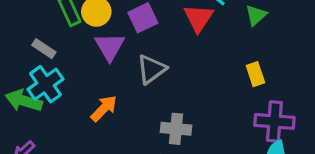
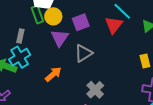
gray rectangle: (44, 49) -> (20, 36), turned 64
gray cross: (176, 129) -> (95, 90), turned 36

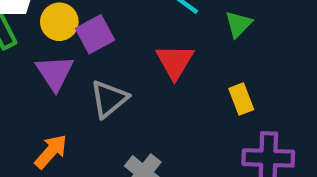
yellow circle: (53, 16) -> (59, 22), moved
red triangle: (114, 25) -> (175, 62), moved

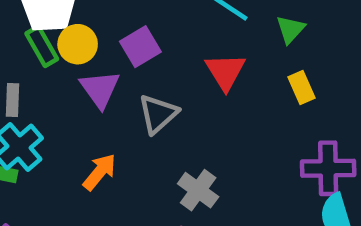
yellow circle: (59, 22) -> (78, 44), moved
yellow rectangle: (241, 99) -> (301, 88), moved

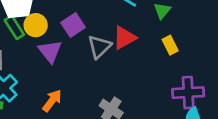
red triangle: (225, 72) -> (124, 38), turned 35
gray triangle: (158, 114) -> (99, 47), moved

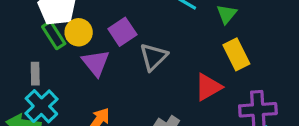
red triangle: (124, 38) -> (208, 87), moved
yellow rectangle: (170, 45) -> (236, 54), size x1.4

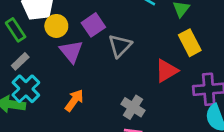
green rectangle: (54, 35) -> (16, 30), moved
gray rectangle: (35, 74) -> (20, 61), turned 48

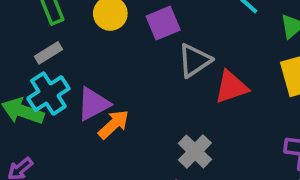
purple triangle: (71, 52) -> (93, 104), moved, turned 30
red triangle: (166, 71) -> (231, 87), moved

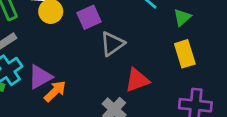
red triangle: (231, 87) -> (137, 80), moved

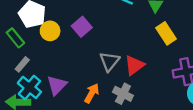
gray triangle: (112, 44) -> (109, 61), moved
orange arrow: (55, 91) -> (92, 93), moved

